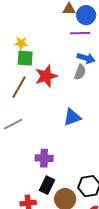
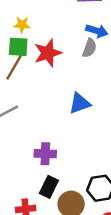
yellow star: (21, 43) -> (22, 25), moved
green square: (25, 58) -> (18, 47), moved

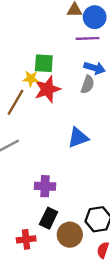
yellow star: (22, 25) -> (31, 79), moved
green square: (18, 47) -> (44, 63), moved

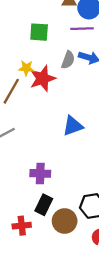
green square: (44, 63) -> (39, 32), moved
gray semicircle: (88, 85) -> (68, 60), moved

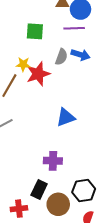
purple cross: (40, 173) -> (53, 161), moved

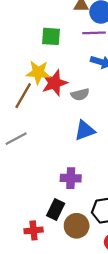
gray semicircle: (61, 57) -> (80, 94), moved, turned 56
yellow star: (23, 64) -> (38, 72), size x1.5

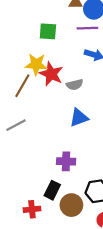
red star: (54, 83) -> (51, 74), turned -30

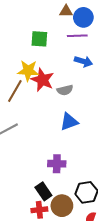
black rectangle: (52, 190) -> (43, 191), turned -60
red cross: (32, 209) -> (39, 210), moved

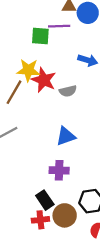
purple line: (77, 36) -> (59, 26), moved
blue triangle: (69, 122) -> (66, 136), moved

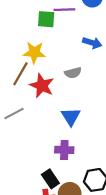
red star: (44, 80) -> (42, 86), moved
blue triangle: (66, 136) -> (71, 117), turned -42

